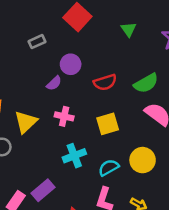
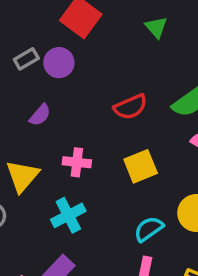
purple circle: (71, 64) -> (59, 63), moved
purple semicircle: (54, 83) -> (40, 115), moved
cyan cross: (74, 156) -> (68, 215), moved

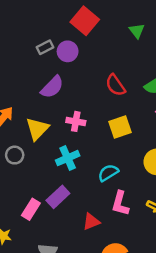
red semicircle: (130, 107) -> (115, 85), turned 75
purple semicircle: (40, 115) -> (52, 87), size x1.5
cyan semicircle: (149, 229) -> (108, 173), moved

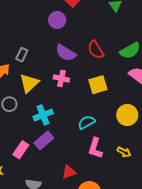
gray rectangle: (45, 47) -> (22, 55), moved, turned -40
purple semicircle: (52, 87) -> (66, 53), moved, turned 75
cyan cross: (68, 158) -> (43, 115), moved
red triangle: (91, 222) -> (69, 172), moved

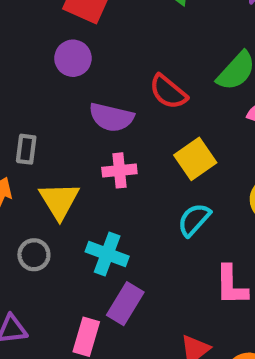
cyan cross: (43, 115) -> (107, 254), turned -30
cyan semicircle: (86, 122) -> (194, 220), moved

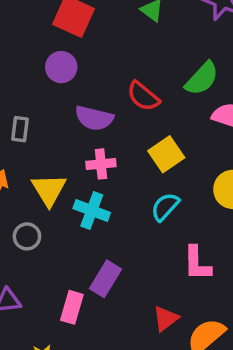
gray rectangle: (26, 149) -> (20, 129), moved
cyan cross: (107, 254) -> (92, 210), moved

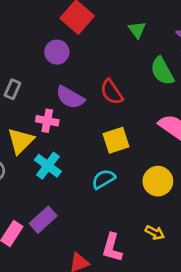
green semicircle: (202, 79) -> (162, 71), moved, turned 92
pink cross: (101, 164) -> (47, 121), moved
pink L-shape: (197, 263) -> (112, 248), moved

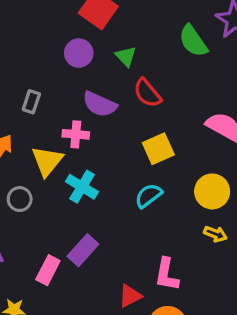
green triangle: (137, 30) -> (126, 56), moved
green semicircle: (162, 71) -> (193, 41), moved
yellow arrow: (155, 233) -> (215, 234), moved

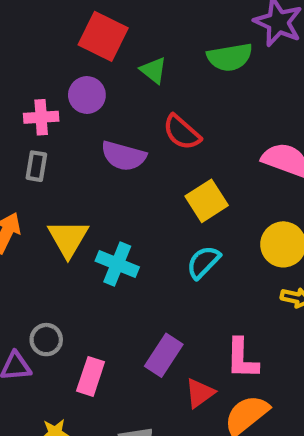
green semicircle: (193, 41) -> (230, 57), turned -56
green triangle: (126, 56) -> (153, 70), moved
pink cross: (76, 134) -> (41, 117), moved
gray circle: (20, 199) -> (46, 340), moved
purple rectangle: (83, 250) -> (164, 355), moved

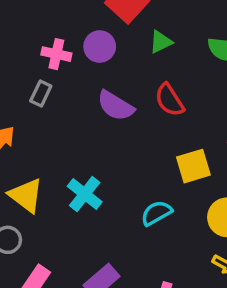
green triangle: (153, 70) -> (161, 42), turned 40
yellow square: (207, 201) -> (193, 166), moved
yellow triangle: (68, 238) -> (26, 195), moved, turned -39

